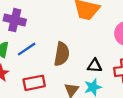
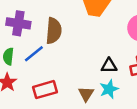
brown semicircle: (62, 54) -> (54, 31), moved

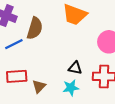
brown triangle: (86, 94) -> (39, 86), moved

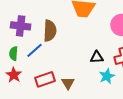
cyan star: (71, 88) -> (107, 76), moved

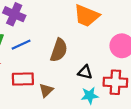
brown semicircle: (50, 31) -> (59, 50), moved

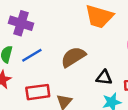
brown semicircle: (59, 50) -> (73, 57), turned -135

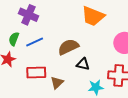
black triangle: (104, 78) -> (83, 64), moved

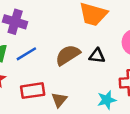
black triangle: (83, 64) -> (97, 56), moved

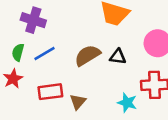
cyan star: (107, 100) -> (127, 103), turned 30

